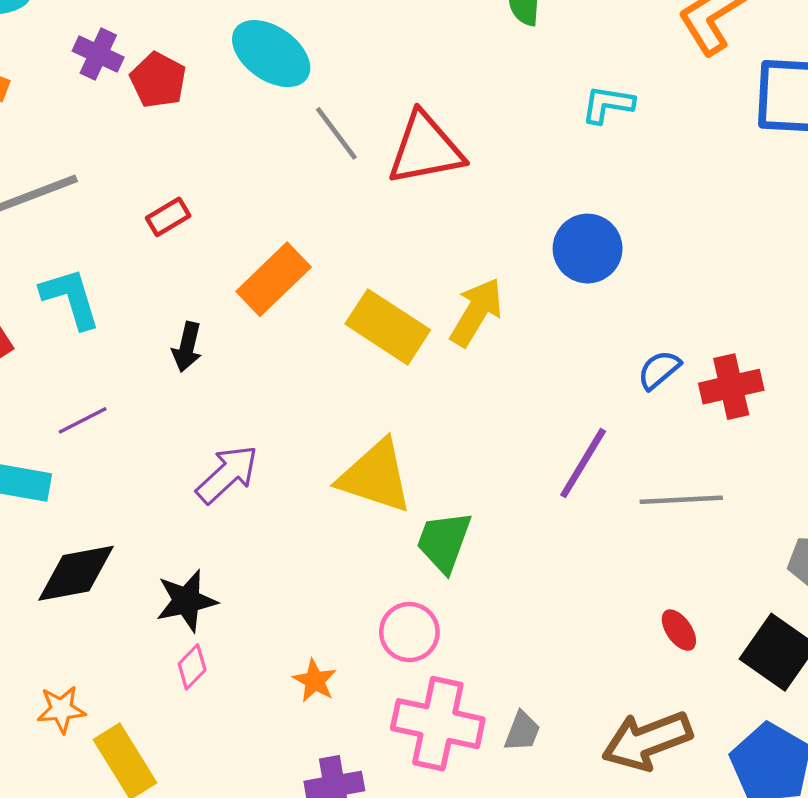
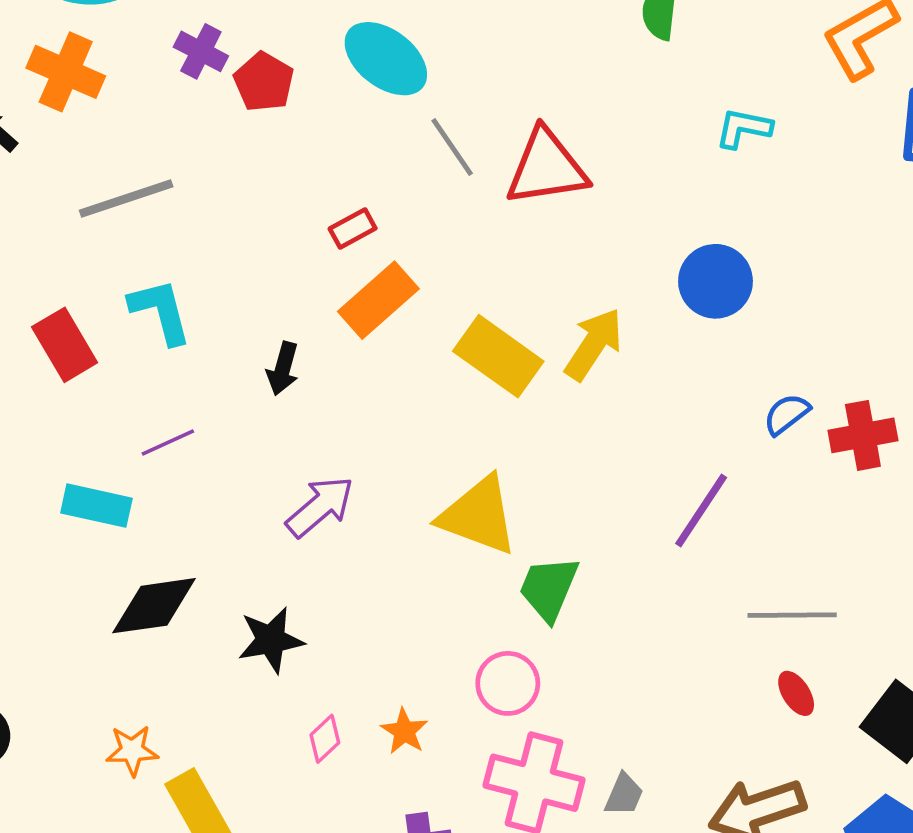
red rectangle: (168, 217) -> (353, 229), moved
gray line: (681, 500) -> (792, 615), moved
pink diamond: (192, 667) -> (325, 739), moved

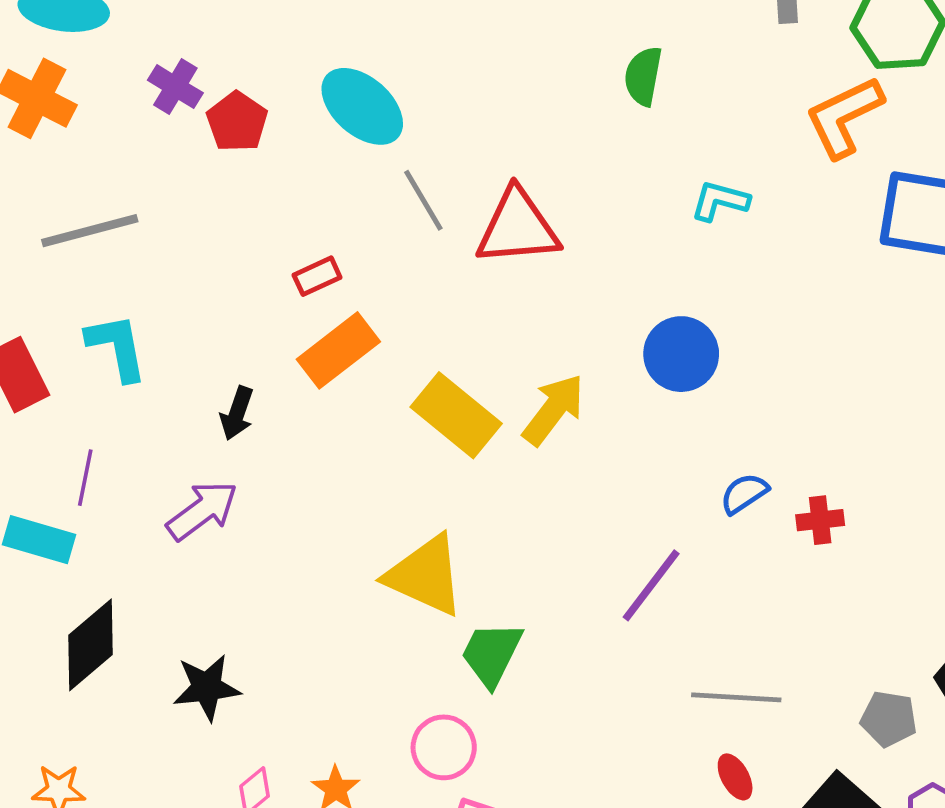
red cross: (863, 435) -> (820, 520), size x0.7
purple line: (168, 442) -> (85, 478), moved, turned -58
purple arrow: (320, 507) -> (202, 511), moved
black diamond: (154, 606) -> (91, 645), turned -36

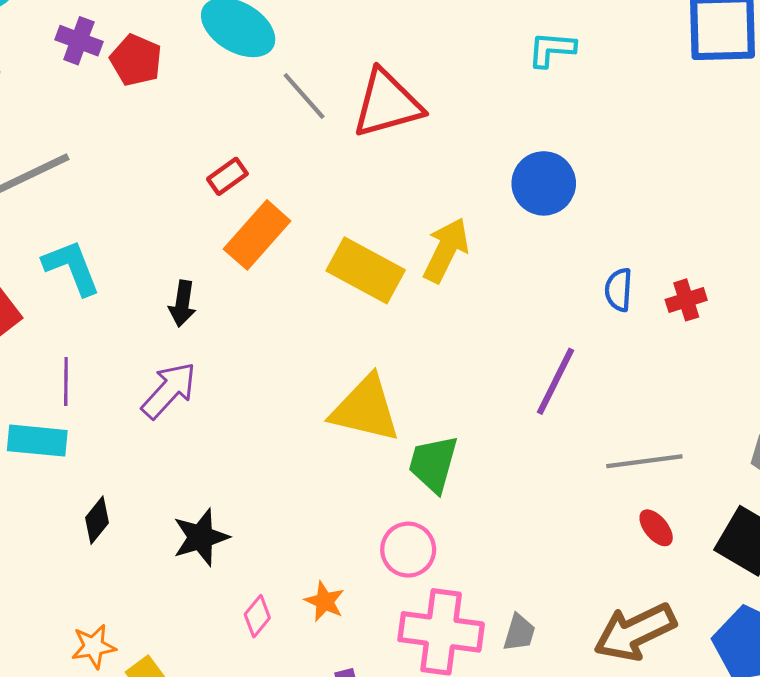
blue semicircle: (744, 493) -> (619, 290), turned -42
black diamond: (91, 645) -> (97, 520), size x0.6

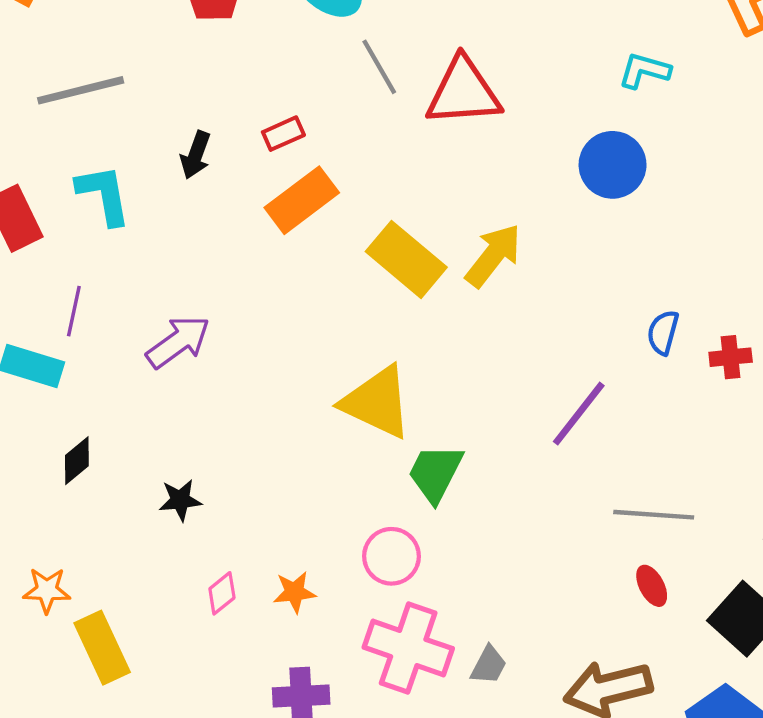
blue circle: (544, 183) -> (613, 165), moved
black arrow: (182, 304) -> (196, 155), moved
black star: (201, 537) -> (180, 500), size x0.7
orange star: (325, 601) -> (294, 592), turned 30

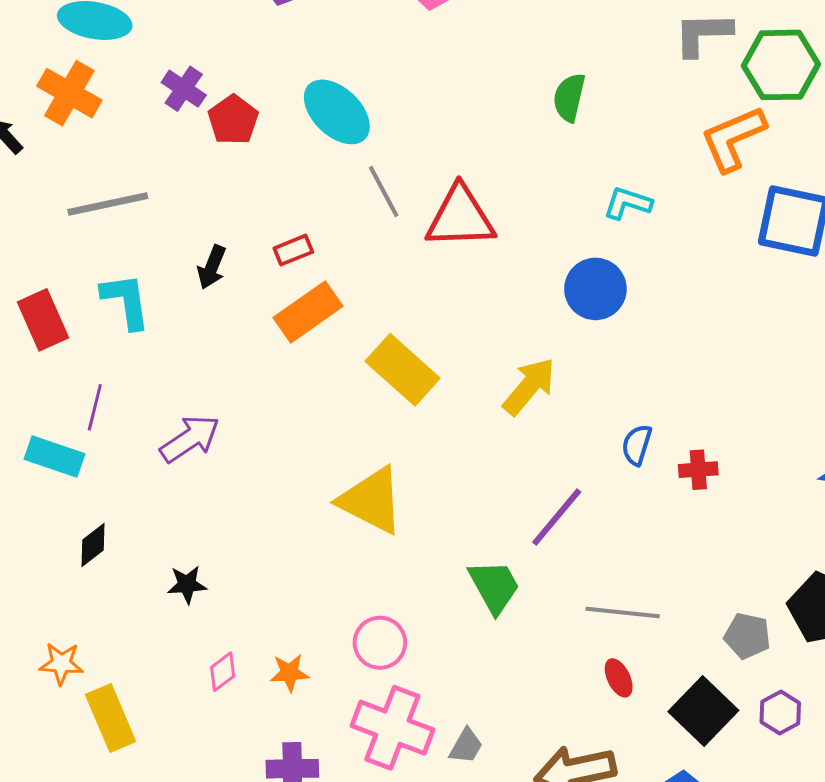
yellow arrow: (493, 255) -> (529, 386), moved
green trapezoid: (435, 473) -> (494, 587), moved, turned 122

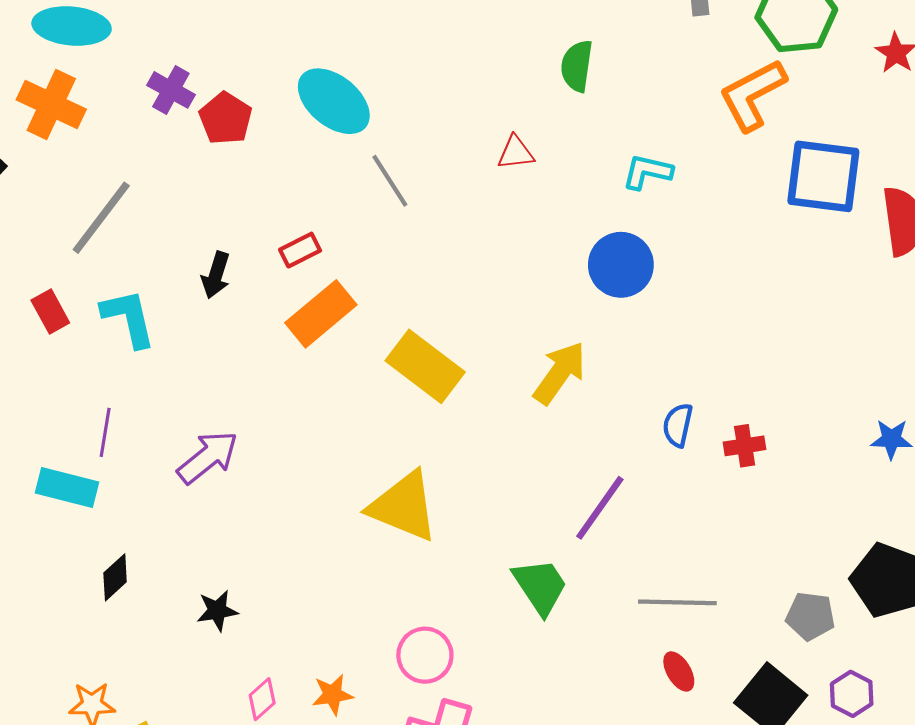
gray line: (108, 204) -> (101, 218), turned -36
red triangle: (460, 217) -> (516, 153), moved, size x0.5
red rectangle: (43, 320) -> (50, 311), moved, size x0.7

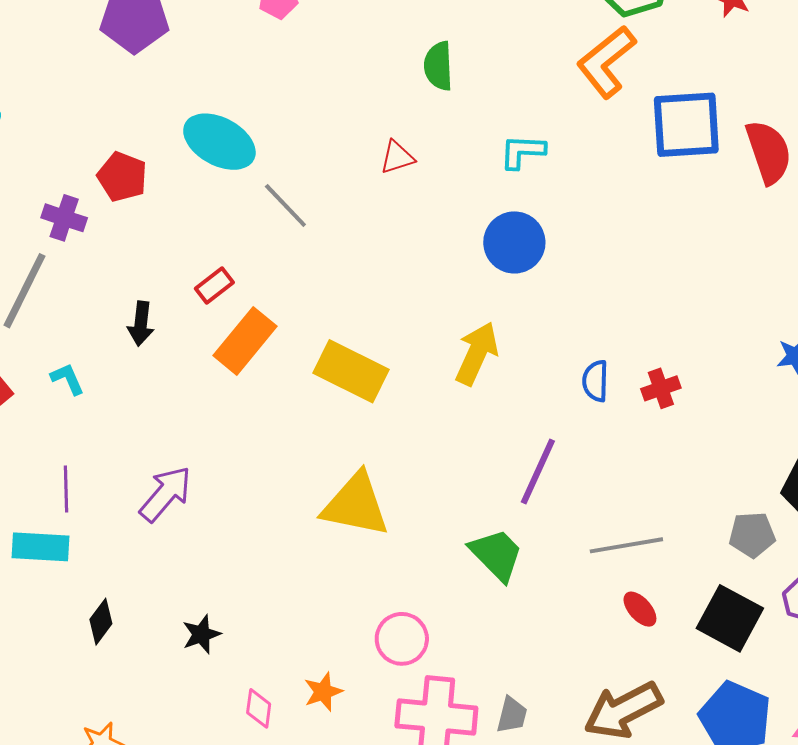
purple cross: (171, 90) -> (64, 218), moved
cyan L-shape: (128, 318) -> (67, 379), size x0.6
pink diamond: (262, 699) -> (259, 708), turned -30

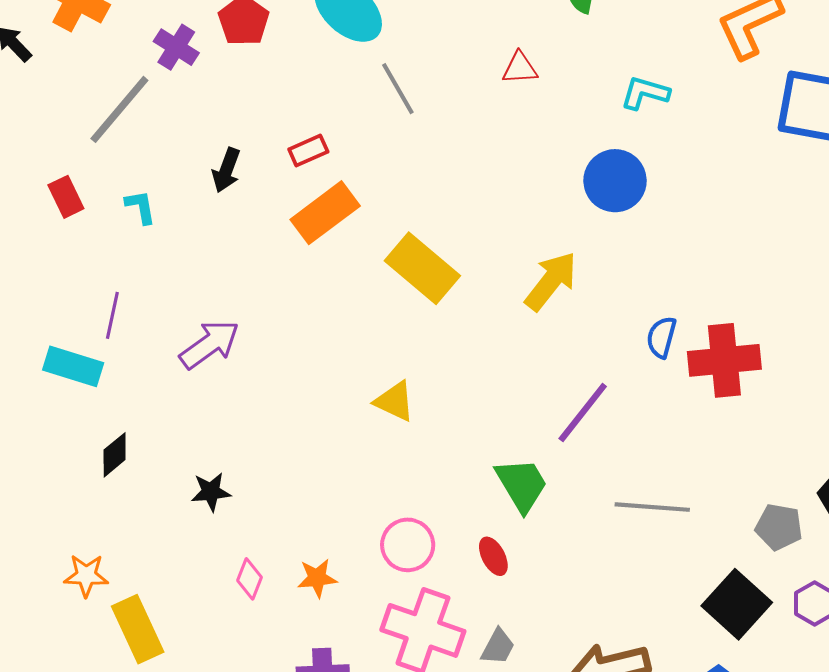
red cross: (661, 388) -> (724, 360), size x1.8
yellow triangle: (356, 505) -> (395, 401), size x0.6
red ellipse: (640, 609) -> (493, 556), moved

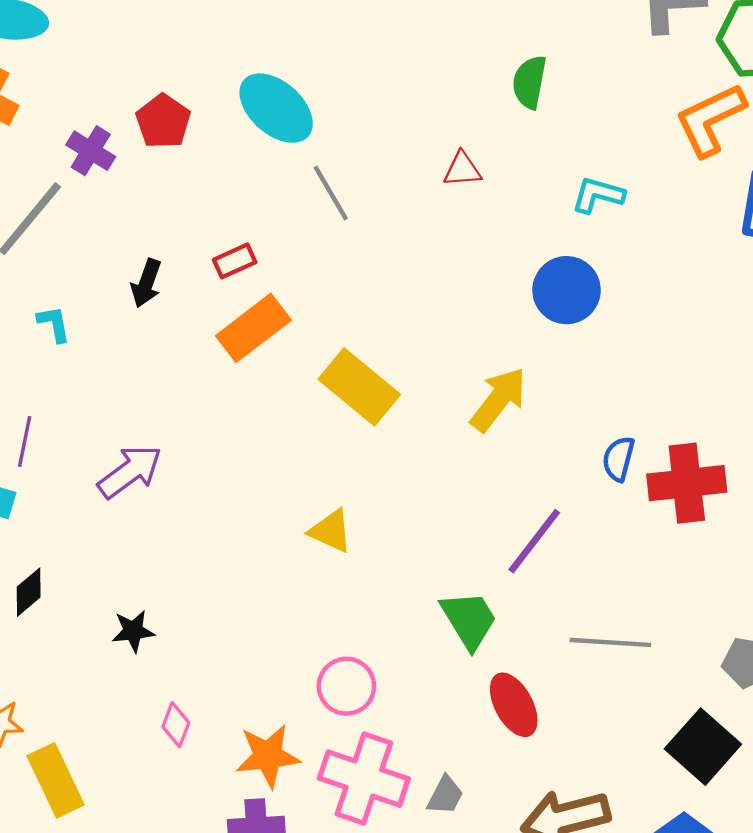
red ellipse: (493, 556) -> (514, 705), moved, size x1.5
orange star: (317, 578) -> (268, 756), moved, size x1.5

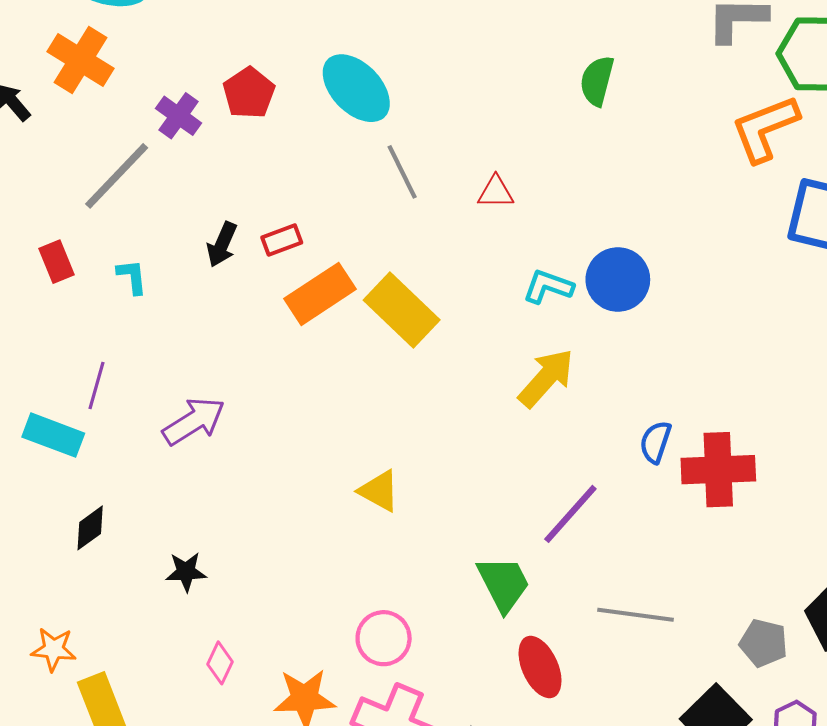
red triangle: (462, 169) -> (496, 192), moved
cyan L-shape: (598, 195) -> (548, 287), moved
red rectangle: (235, 261) -> (282, 240), moved
yellow rectangle: (359, 387) -> (402, 310), moved

